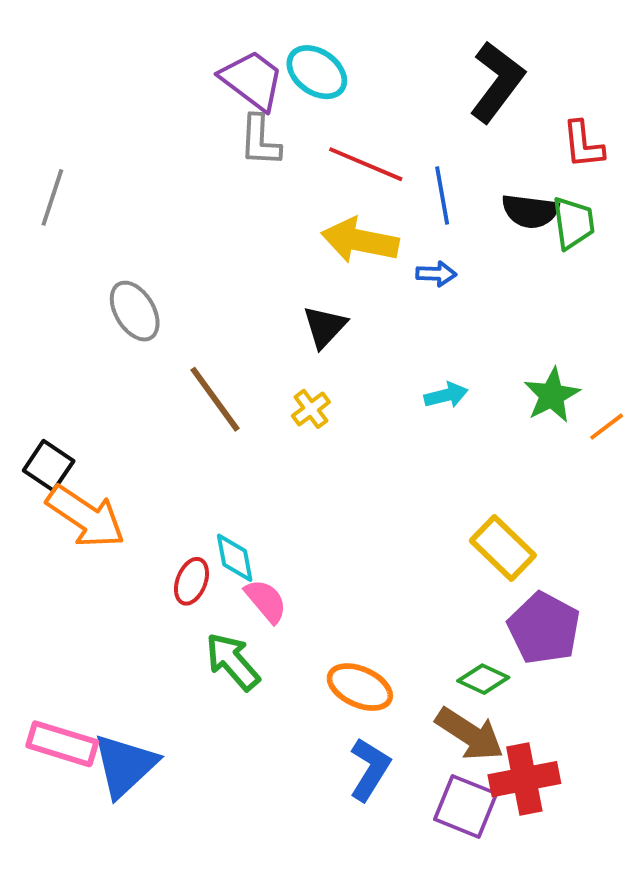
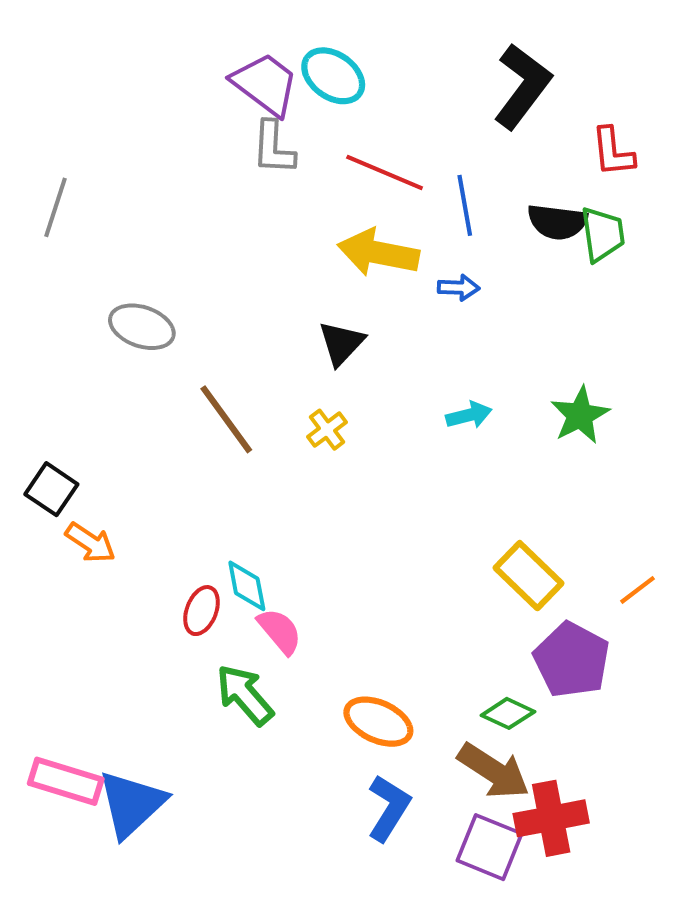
gray ellipse: (135, 311) -> (142, 327), turned -40
orange line: (607, 427) -> (638, 590), moved
orange arrow: (86, 517) -> (90, 543), size x0.6

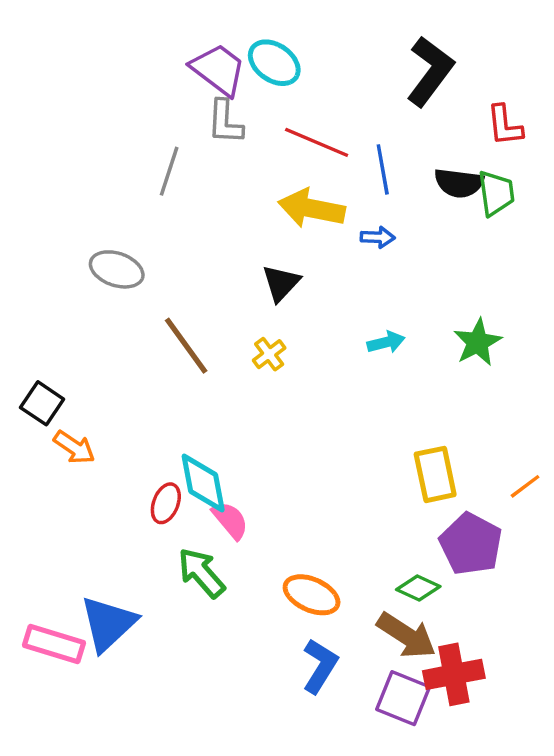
gray line: (55, 207) -> (169, 171), moved
yellow rectangle: (529, 576) -> (435, 474), turned 34
cyan diamond: (247, 586) -> (203, 483), size x1.4
blue triangle: (132, 804) -> (108, 624), moved

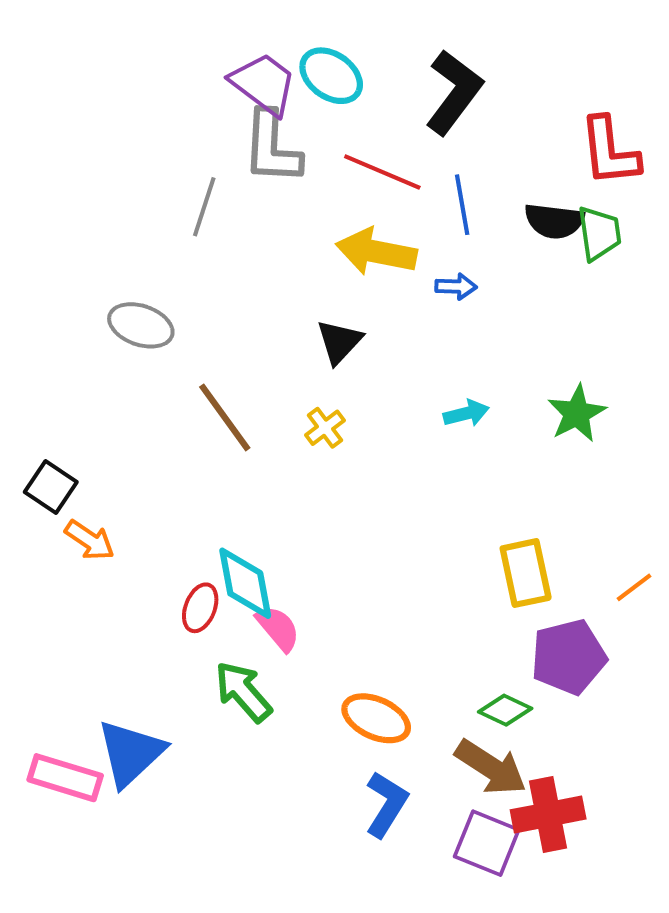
black L-shape: (430, 71) -> (454, 92), moved
gray L-shape: (225, 122) -> (272, 147), size x1.4
red L-shape: (505, 125) -> (609, 151), size x1.4
purple pentagon: (471, 544) -> (569, 657), turned 30

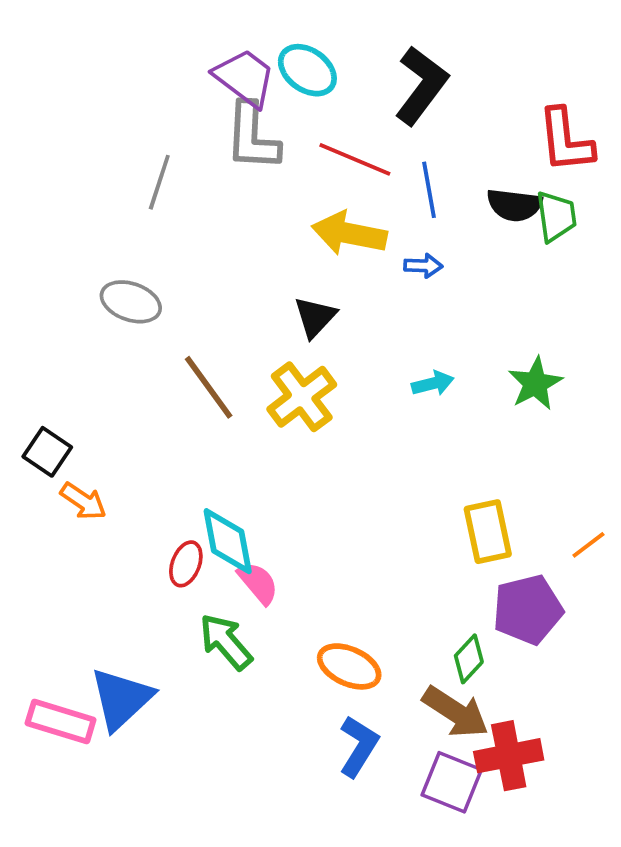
gray line: (204, 207) -> (159, 182), moved
yellow cross: (325, 428) -> (302, 397), size x1.8
green diamond: (505, 710) -> (469, 659), turned -72

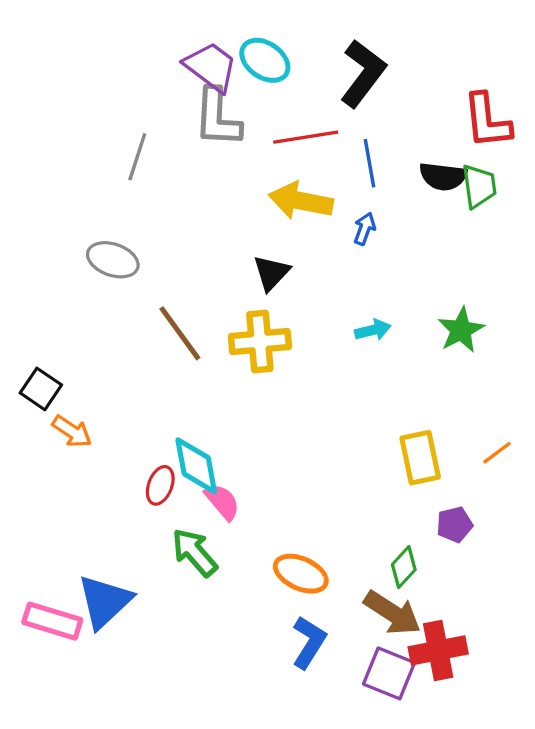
red line: (355, 159) -> (306, 137), turned -32
blue arrow: (423, 266) -> (365, 229), turned -72
yellow cross: (302, 397) -> (260, 341), turned 32
orange line: (588, 545) -> (497, 453), moved
purple pentagon: (528, 609) -> (454, 525), size x0.6

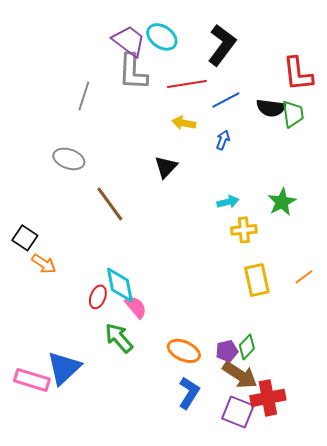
blue line: (369, 163) -> (226, 100), turned 72
yellow arrow: (301, 201) -> (184, 123), size x0.6
yellow cross: (260, 341) -> (244, 230), moved, size x0.7
purple pentagon: (454, 525) -> (227, 351), moved

